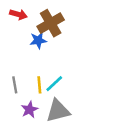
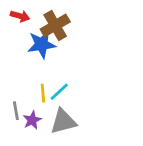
blue star: (38, 40) -> (42, 44), size x1.5
gray line: (15, 85) -> (16, 111), moved

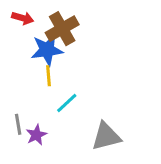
yellow line: (43, 93) -> (48, 76), moved
gray triangle: (63, 121) -> (106, 136), moved

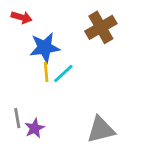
brown cross: (62, 29) -> (101, 27), moved
cyan line: (67, 103) -> (63, 73), moved

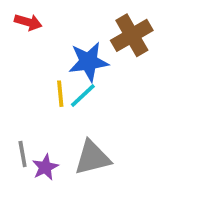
blue star: (45, 48) -> (89, 62), moved
gray triangle: (101, 130) -> (92, 158), moved

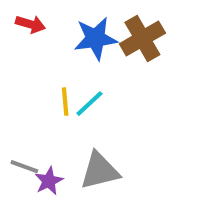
blue star: (89, 62) -> (96, 38), moved
gray line: (23, 154) -> (24, 167), turned -60

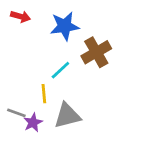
brown cross: (142, 38) -> (96, 52), moved
yellow line: (65, 102) -> (44, 94), moved

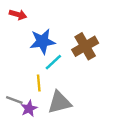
blue star: (65, 26) -> (42, 41), moved

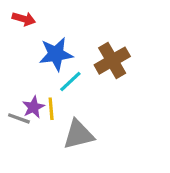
gray line: (14, 100) -> (19, 118), moved
purple star: (29, 109) -> (33, 107), moved

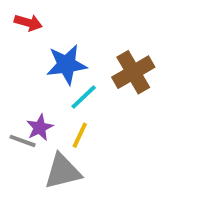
yellow line: (51, 109) -> (80, 135), moved, turned 30
gray triangle: (78, 134) -> (63, 171), moved

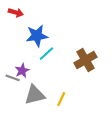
brown cross: (133, 72) -> (85, 60), moved
yellow line: (80, 135) -> (61, 99), moved

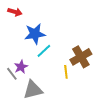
gray line: (13, 78) -> (12, 74), turned 32
yellow line: (61, 99) -> (66, 72), moved, turned -32

